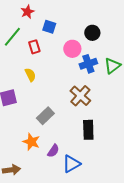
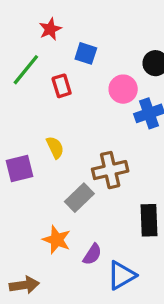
yellow semicircle: (30, 75) -> (55, 147), moved
brown cross: (80, 96) -> (110, 170), moved, turned 35

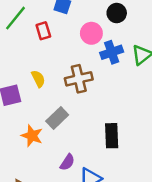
brown cross: (110, 170) -> (79, 79), moved
orange star: (57, 240) -> (32, 136), moved

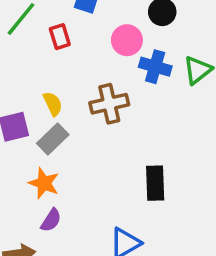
blue cross: (112, 52) -> (155, 67), turned 35
gray rectangle: (57, 118) -> (53, 139), moved
purple semicircle: (67, 162) -> (51, 220), moved

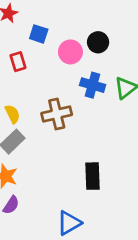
pink circle: (127, 40) -> (70, 52), moved

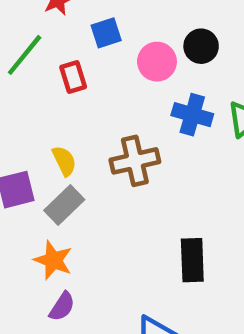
blue square: (39, 34) -> (106, 33), turned -36

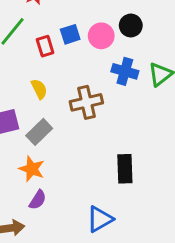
blue square: (106, 33) -> (70, 34), moved
yellow semicircle: (64, 161) -> (39, 89), moved

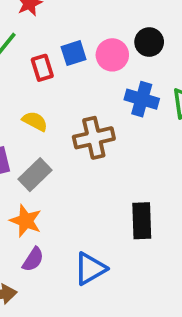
yellow semicircle: (39, 89) -> (35, 121), turned -36
blue triangle: (100, 219) -> (90, 269), moved

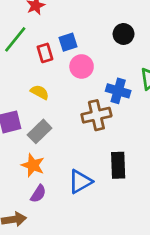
pink circle: (112, 55) -> (82, 66), moved
blue cross: (142, 99) -> (118, 91), moved
brown cross: (94, 138) -> (96, 115), moved
blue triangle: (90, 269) -> (80, 182), moved

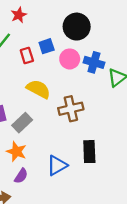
black circle: (124, 34) -> (77, 27), moved, size x1.5
pink circle: (82, 66) -> (70, 59), moved
blue cross: (118, 91) -> (94, 62), moved
yellow semicircle: (40, 92) -> (38, 89), moved, size x1.5

